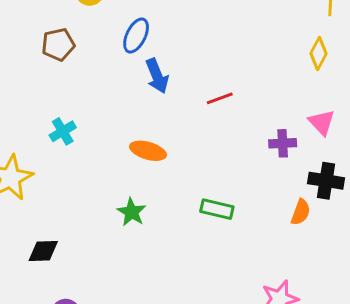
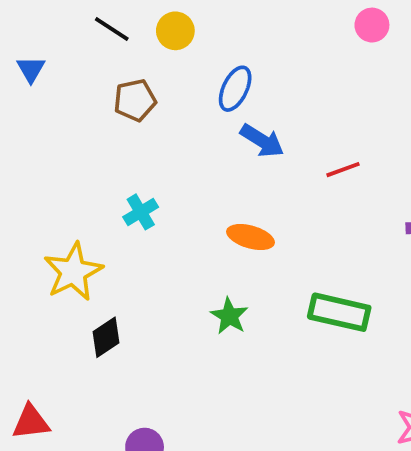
blue arrow: (157, 76) -> (262, 141), turned -36
green rectangle: (217, 209) -> (339, 312), size x1.4
black diamond: (43, 251) -> (106, 337), moved, turned -32

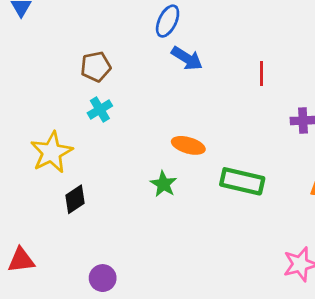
brown pentagon: (135, 100) -> (96, 67), moved
red line: (343, 170) -> (262, 74), moved, turned -70
orange ellipse: (251, 237) -> (188, 145), moved

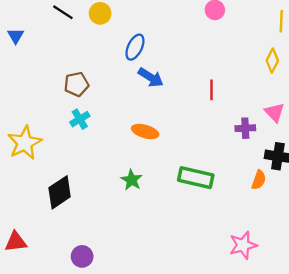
orange ellipse: (188, 145) -> (145, 132), moved
yellow star: (52, 152) -> (25, 143), moved
black diamond: (75, 199) -> (60, 192), size x1.4

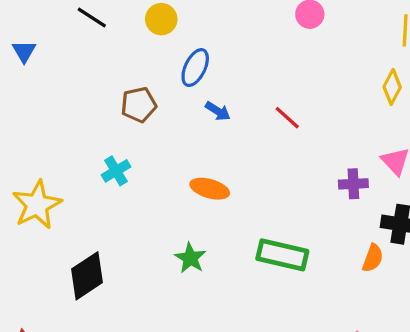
yellow circle: (100, 13) -> (161, 19), moved
blue arrow: (151, 77) -> (218, 111), size x0.7
brown pentagon: (76, 84) -> (139, 105), moved
red line: (212, 90) -> (287, 118), moved, turned -48

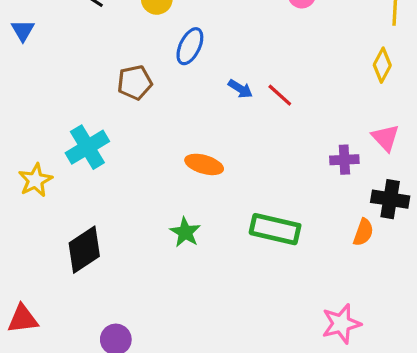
blue arrow: (218, 111) -> (240, 89), moved
cyan cross: (116, 171) -> (87, 147), moved, size x1.5
yellow star: (37, 205) -> (35, 180), size x0.7

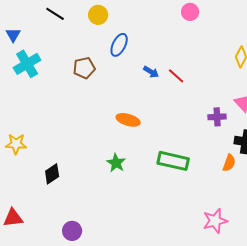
cyan cross: (87, 147) -> (27, 64), moved
yellow star: (35, 180) -> (16, 144), moved, turned 30
black diamond: (84, 250) -> (52, 174), size x0.7

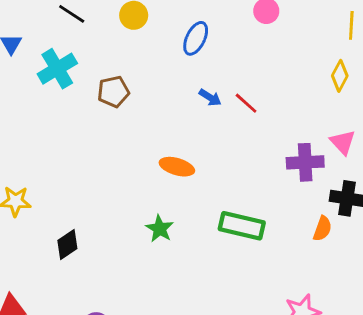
blue ellipse: (119, 45) -> (196, 38), moved
cyan cross: (27, 64) -> (57, 69), moved
purple cross: (217, 117) -> (305, 162), size x1.4

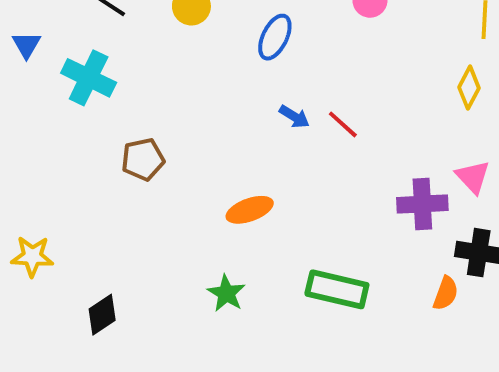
cyan cross: (57, 69) -> (89, 78), turned -33
brown pentagon: (113, 92) -> (143, 159), moved
orange ellipse: (177, 167) -> (250, 210), turned -36

